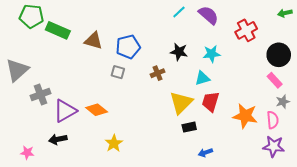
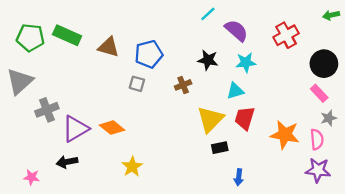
purple semicircle: (208, 15) -> (236, 30), moved
green pentagon: (31, 16) -> (30, 38), moved
blue arrow: (205, 153) -> (239, 177), turned -64

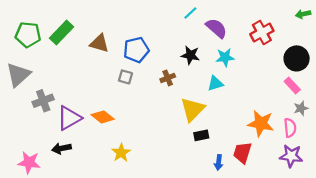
green rectangle: (67, 35) -> (62, 32), turned -70
red trapezoid: (245, 118) -> (242, 153), moved
pink star: (32, 177) -> (29, 162), size x1.5

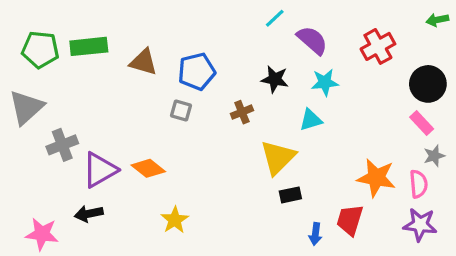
green rectangle: (62, 32) -> (89, 46), turned 40

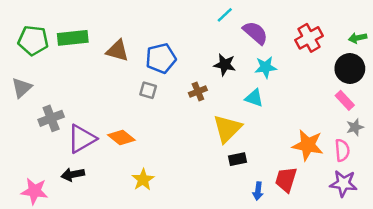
green arrow: (437, 20) -> (358, 38), moved
gray triangle: (26, 107) -> (22, 88), size x0.7
cyan triangle: (311, 120) -> (254, 98), turned 36

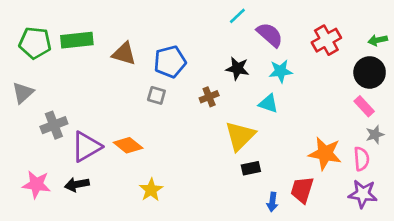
pink star: (34, 191) -> (36, 184), moved

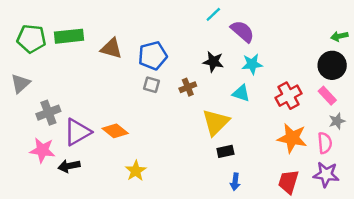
red cross: (326, 40) -> (288, 96), moved
gray square: (156, 95) -> (151, 85), moved
pink star: (36, 184) -> (42, 150), moved
red trapezoid: (302, 190) -> (288, 182), moved
blue arrow: (272, 202) -> (235, 182), moved

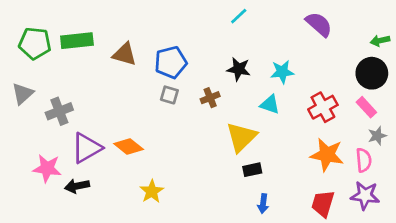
purple semicircle: (242, 31) -> (319, 24), moved
gray cross: (48, 113) -> (59, 111), moved

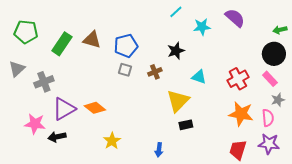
green rectangle: (77, 41) -> (62, 44), moved, turned -50
black star: (239, 69) -> (176, 51), turned -30
cyan star: (282, 72) -> (202, 27), moved
blue arrow: (263, 204) -> (159, 150), moved

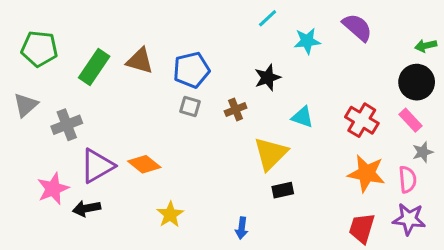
red cross: (238, 79) -> (362, 120), turned -30
pink star: (35, 124) -> (53, 189), turned -30

